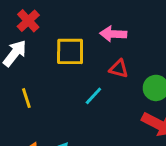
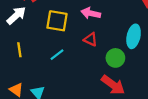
cyan line: (93, 96) -> (57, 55), moved

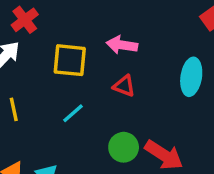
green circle: (115, 58) -> (124, 147), moved

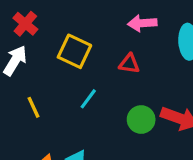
pink arrow: (122, 45) -> (142, 23), moved
yellow square: (70, 60) -> (74, 51), turned 32

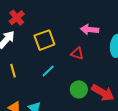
yellow square: (74, 51) -> (44, 40), turned 35

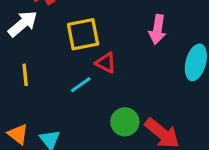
pink arrow: (90, 30) -> (157, 29), turned -96
red triangle: (77, 53) -> (106, 63), moved

